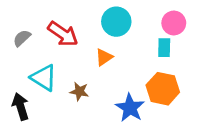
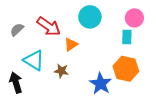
orange triangle: (104, 57) -> (71, 44), moved

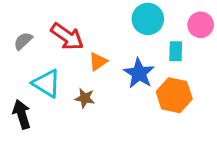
cyan circle: (90, 17) -> (148, 19), moved
pink circle: (134, 18) -> (201, 25), moved
blue star: (101, 84) -> (139, 73), moved

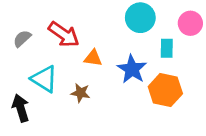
orange triangle: (98, 61) -> (93, 58), turned 42

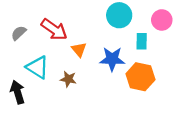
orange triangle: (93, 58) -> (79, 50), turned 42
blue star: (132, 69) -> (112, 59), turned -30

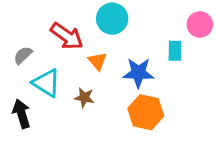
cyan circle: (119, 15) -> (112, 19), moved
gray semicircle: (19, 33) -> (23, 55), moved
orange hexagon: (140, 77) -> (146, 112), moved

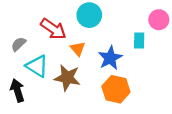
blue star: (138, 73) -> (110, 58), turned -30
brown star: (84, 98) -> (67, 78), size x1.6

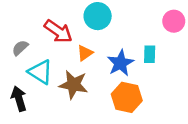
cyan rectangle: (139, 41) -> (150, 54), moved
orange triangle: (78, 49) -> (85, 53), turned 35

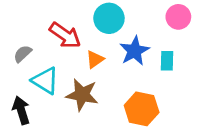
pink circle: (174, 21) -> (178, 17), moved
blue star: (120, 63) -> (134, 51), moved

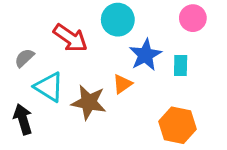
orange triangle: (95, 59) -> (122, 84), moved
orange hexagon: (142, 109) -> (178, 125), moved

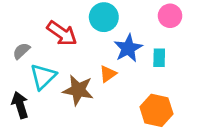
cyan triangle: (49, 87) -> (43, 77), turned 44

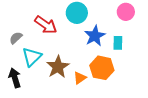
orange triangle: (108, 74) -> (80, 78), moved
brown star: (78, 90) -> (58, 67), turned 30
orange hexagon: (156, 110) -> (102, 68), moved

